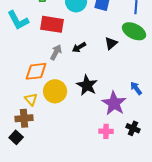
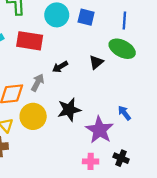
gray arrow: (56, 52) -> (38, 83), moved
black star: (87, 85) -> (69, 110), turned 30

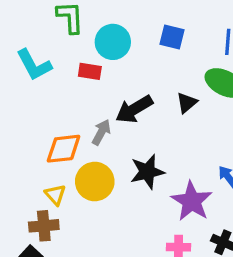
cyan circle: (57, 15) -> (113, 42), moved
red rectangle: (30, 41) -> (90, 71), size x0.6
black arrow: (60, 67) -> (134, 109), size x1.6

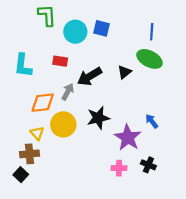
blue square: (172, 37) -> (102, 28), moved
cyan L-shape: (34, 65) -> (23, 65), moved, turned 35
red rectangle: (90, 71) -> (60, 61), moved

